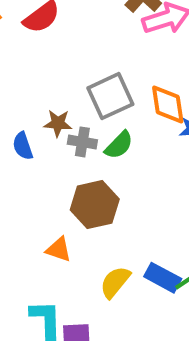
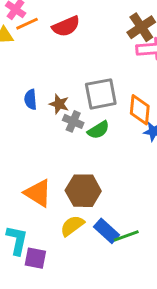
blue semicircle: (23, 146) -> (31, 99), moved
brown hexagon: (95, 205) -> (83, 191), moved
orange triangle: (59, 249) -> (38, 193), size x1.5

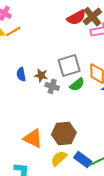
orange line: (27, 24) -> (13, 31), moved
red semicircle: (66, 26) -> (76, 18), moved
green semicircle: (98, 130) -> (77, 85), moved

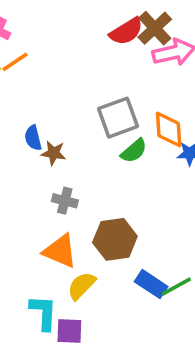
brown star: (41, 75) -> (54, 153), moved
gray cross: (52, 86) -> (65, 201), moved
yellow semicircle: (59, 158) -> (81, 286), moved

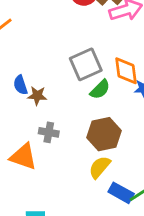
brown hexagon: (115, 239) -> (104, 134), moved
orange triangle: (60, 251) -> (23, 157), moved
yellow semicircle: (81, 286) -> (100, 167), moved

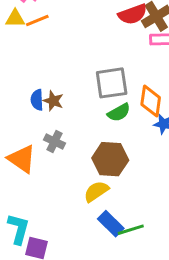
blue semicircle: (20, 85) -> (37, 100), moved

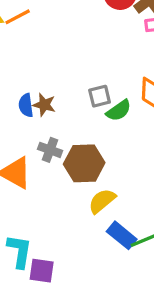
gray square: (112, 83) -> (100, 96), moved, size x0.6
brown hexagon: (110, 159) -> (84, 163), moved

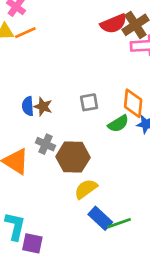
green semicircle: (119, 111) -> (118, 124), moved

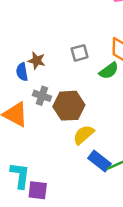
blue semicircle: (28, 106) -> (22, 72), moved

